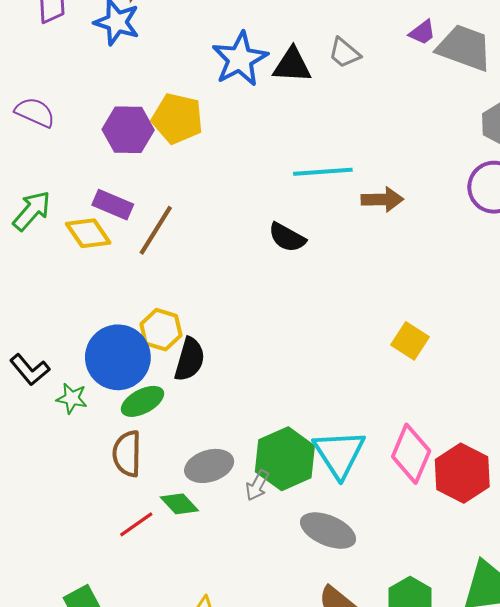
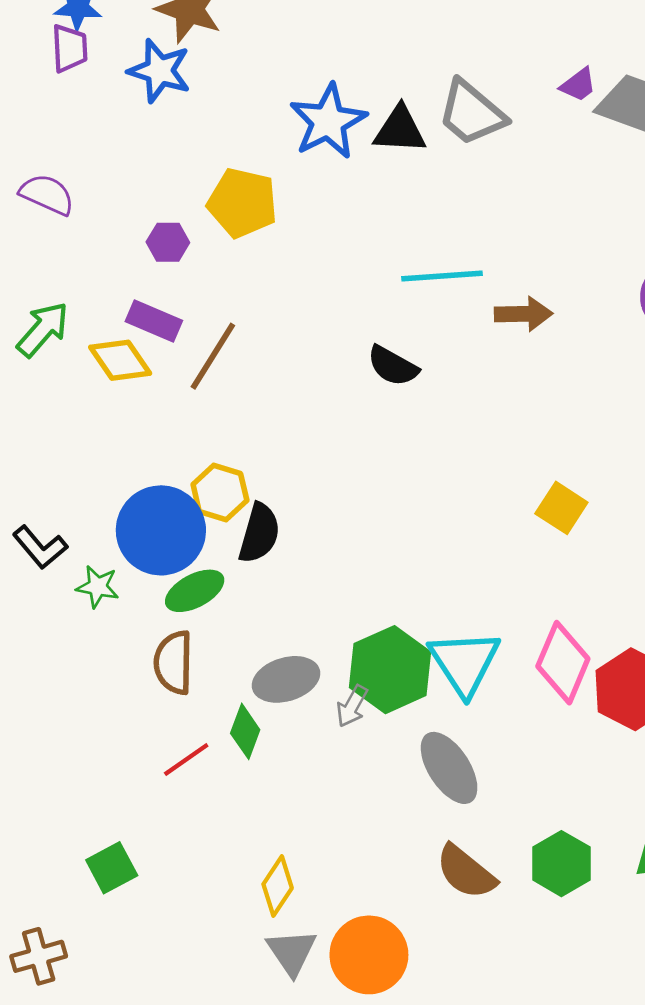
gray trapezoid: (344, 53) -> (472, 113), size x1.6
purple hexagon: (128, 130) -> (168, 242), moved, size x0.6
green diamond: (179, 504) -> (245, 731), turned 63
gray ellipse: (328, 531) -> (449, 768), turned 34

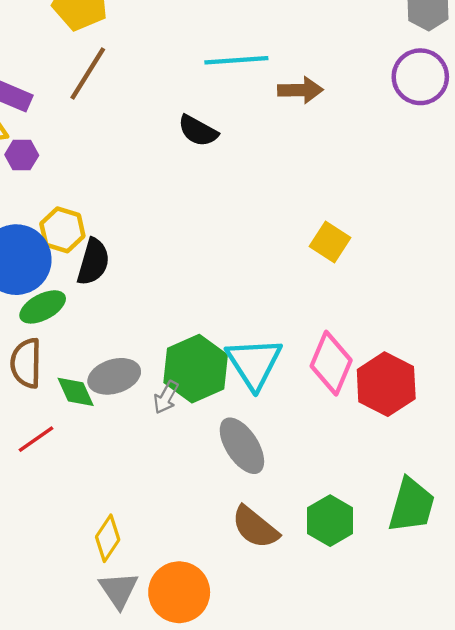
purple hexagon: (168, 242) -> (22, 155), moved
brown line: (213, 356) -> (88, 73), moved
green diamond: (245, 731) -> (76, 392), moved, turned -45

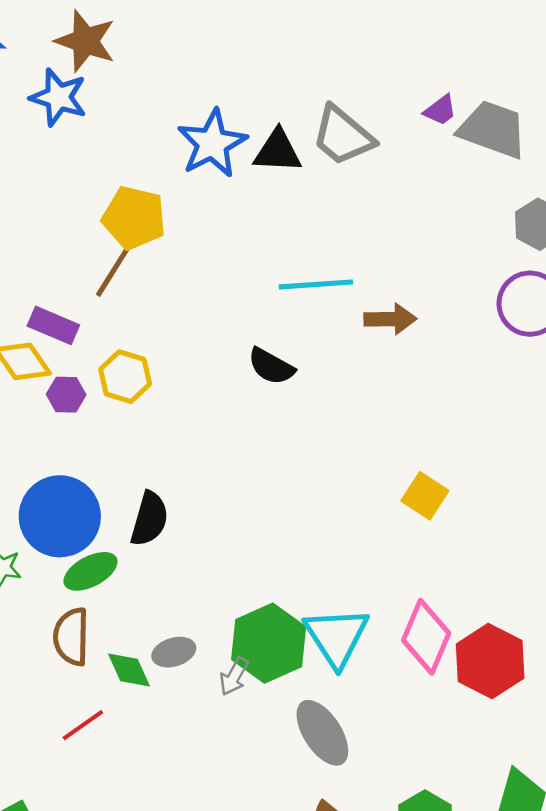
brown line: (88, 73) -> (116, 266), moved
yellow hexagon: (62, 230) -> (125, 377), moved
gray ellipse: (114, 376) -> (174, 652), size x0.7

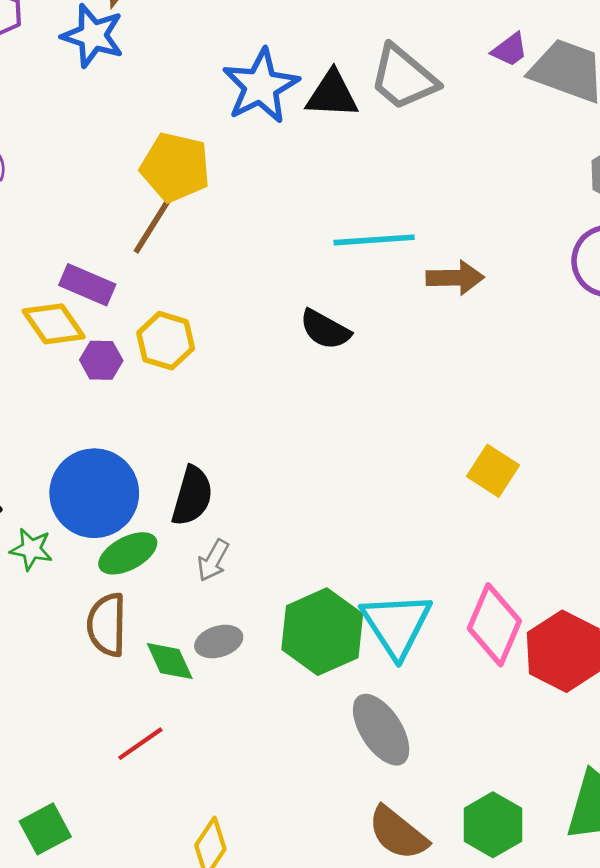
gray arrow: (234, 676) -> (213, 560), moved
red line: (83, 725) -> (140, 744), moved

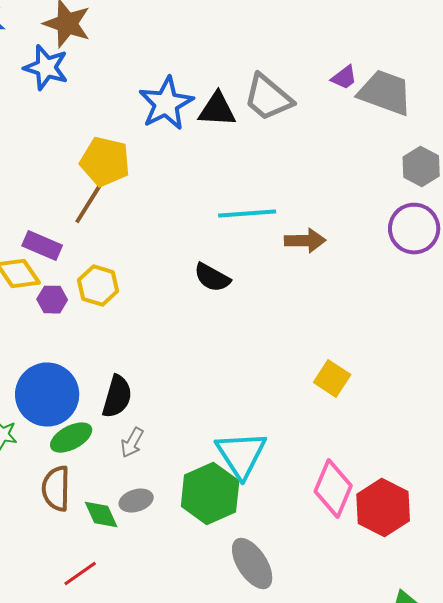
cyan triangle: (396, 625) -> (241, 455), moved

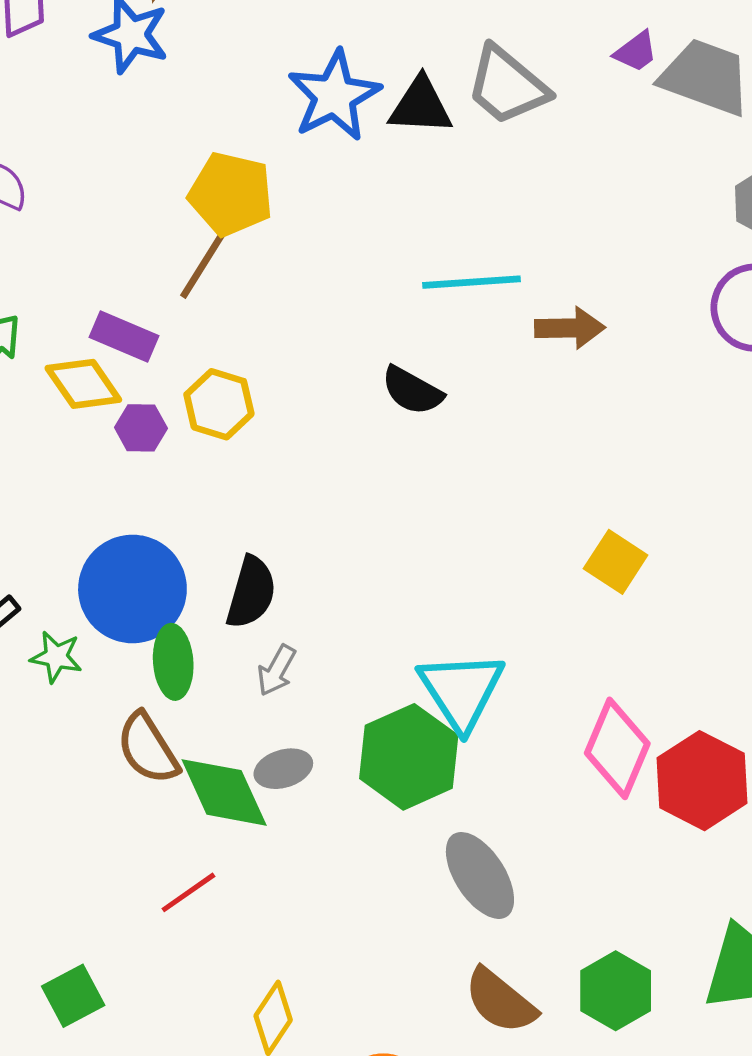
green ellipse: (71, 438) -> (173, 662), turned -66
brown semicircle: (56, 489) -> (148, 748), turned -33
green diamond: (101, 515) -> (224, 792), size x1.5

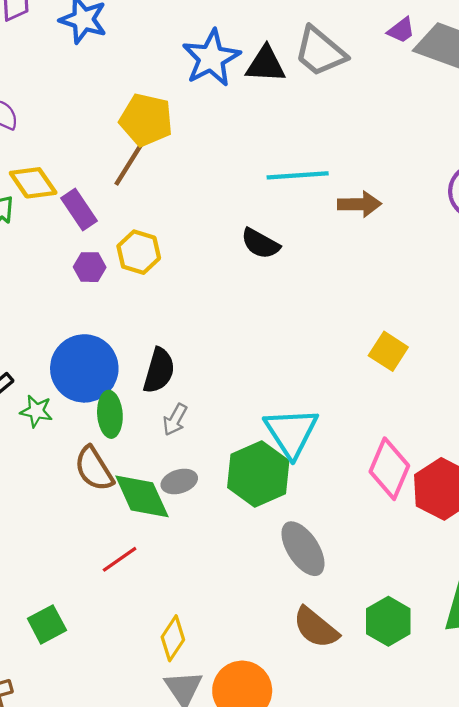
purple rectangle: (124, 336) -> (79, 209), turned 33
yellow diamond: (83, 384) -> (33, 183), moved

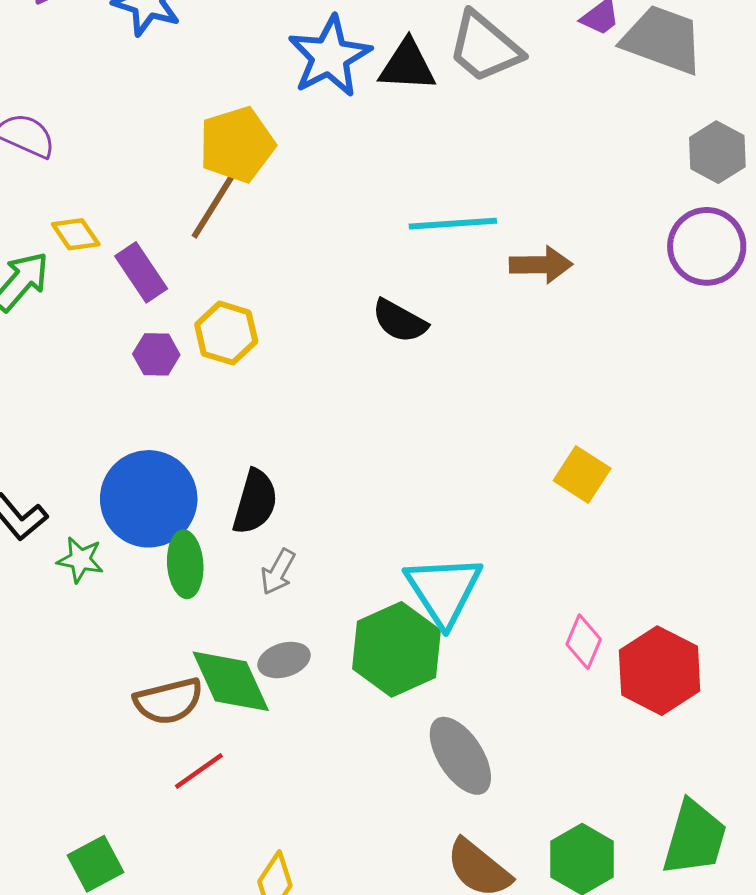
yellow pentagon: (146, 120) -> (237, 145), turned -30
yellow diamond: (33, 183) -> (76, 234), size x0.7
brown semicircle: (94, 469) -> (168, 701), moved, turned -72
pink diamond: (389, 469) -> (584, 642), size x0.6

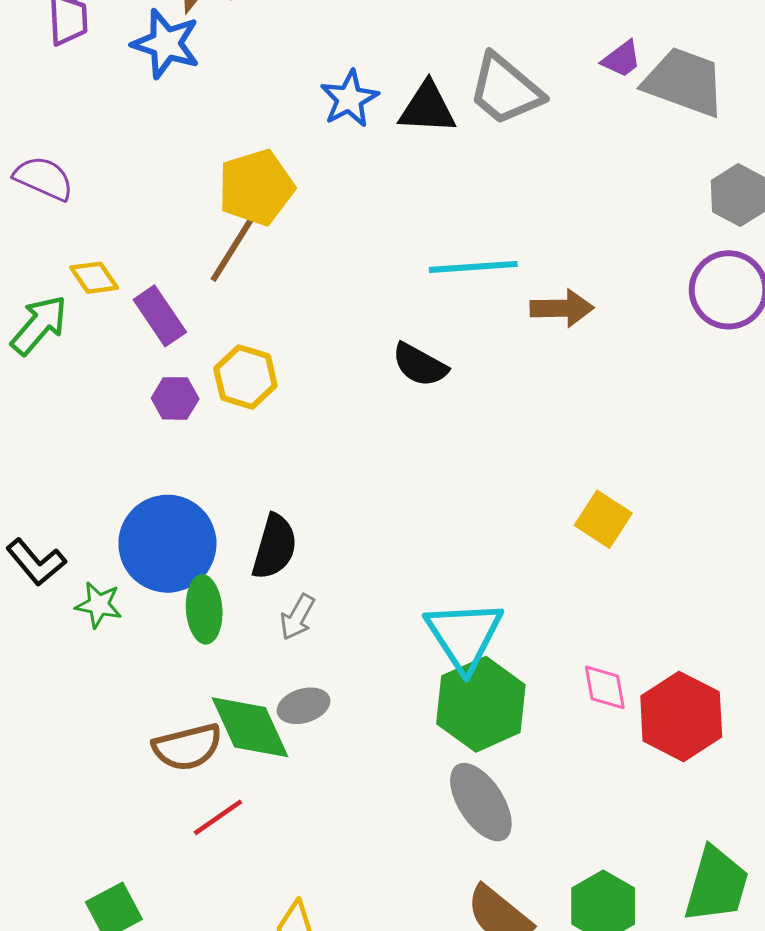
blue star: (330, 56) -> (349, 99), size x0.7
pink diamond: (584, 642) -> (605, 687), turned -33
green hexagon: (397, 649) -> (481, 704), moved

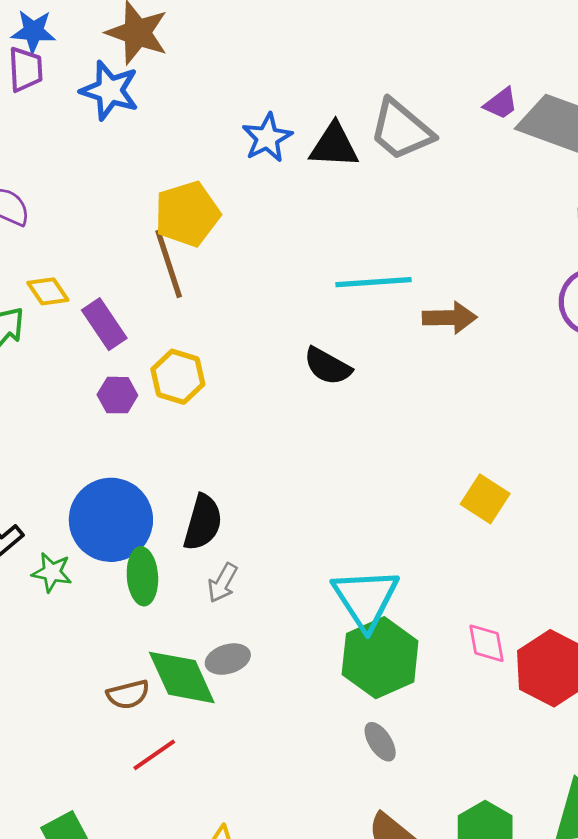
brown line: (235, 246) -> (169, 264), turned -50
brown semicircle: (187, 747) -> (128, 694), size x0.7
gray ellipse: (481, 802) -> (380, 742), size x0.6

